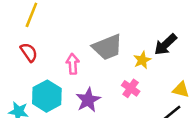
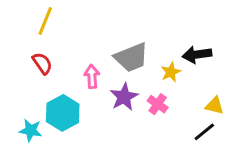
black arrow: (165, 45) -> (197, 55), turned 35
purple star: (88, 100) -> (124, 97), moved

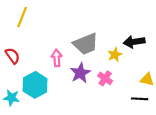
red semicircle: (42, 63) -> (12, 56), moved
black line: (204, 132) -> (140, 99), turned 42

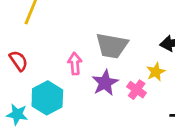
gray trapezoid: (86, 44) -> (112, 46), turned 32
yellow star: (115, 55) -> (156, 72), moved

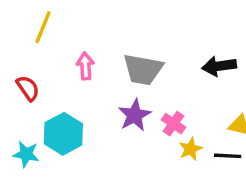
pink arrow: (75, 64) -> (85, 66), moved
yellow star: (156, 72) -> (190, 149), moved

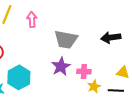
pink arrow: (85, 66) -> (32, 19), moved
pink cross: (173, 124) -> (84, 71), turned -32

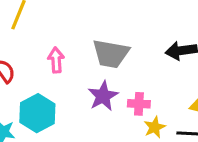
pink arrow: (32, 19) -> (56, 60), moved

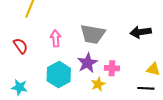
cyan hexagon: (37, 113) -> (59, 75), moved
yellow star: (155, 127) -> (98, 84), moved

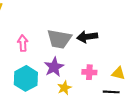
black arrow: (141, 32) -> (87, 37), moved
pink cross: (112, 68) -> (89, 72), moved

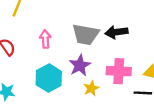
pink cross: (89, 72) -> (119, 71), size x1.5

